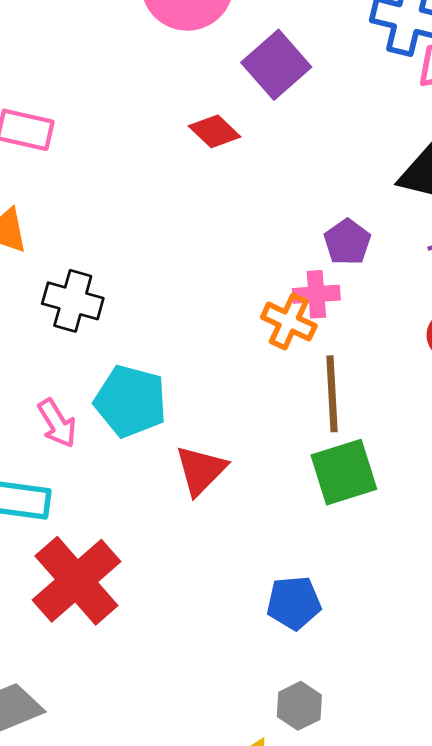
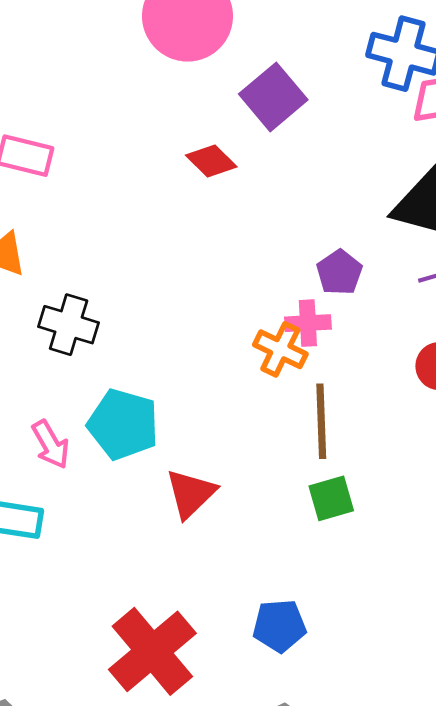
green square: (344, 472) -> (331, 498), size x0.7
red cross: (76, 581) -> (152, 651), moved

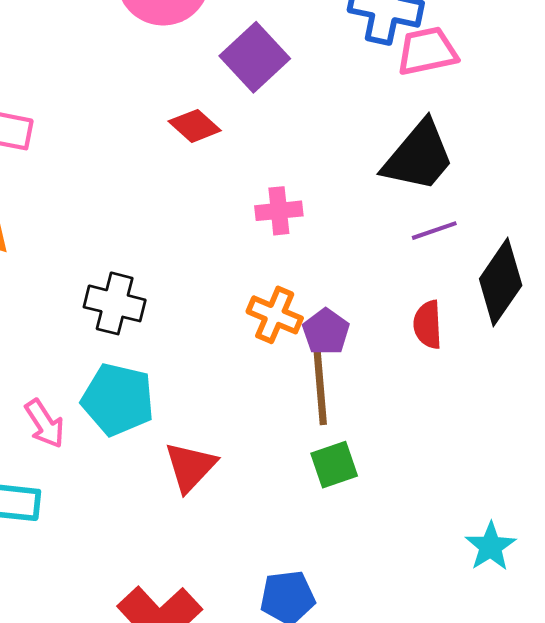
purple pentagon: (339, 272) -> (326, 332), moved
pink cross: (308, 323) -> (279, 211), moved
black cross: (69, 325) -> (115, 303), moved

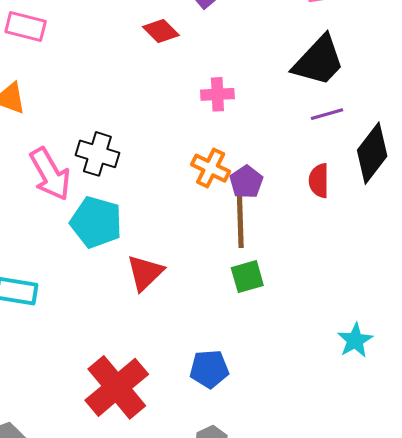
pink arrow: (45, 424) -> (50, 174), moved, size x1.5

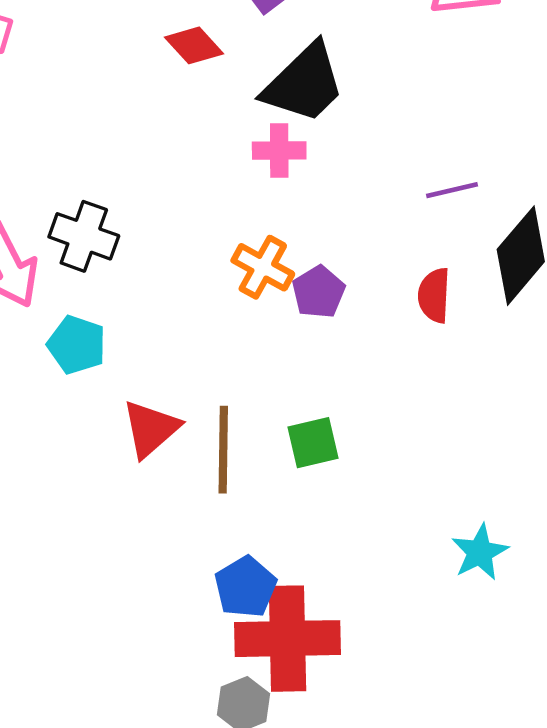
black trapezoid: (319, 61) -> (304, 83), moved
brown line: (240, 220) -> (223, 450), moved
cyan pentagon: (96, 222) -> (77, 345), size x0.7
blue pentagon: (209, 369) -> (246, 587), turned -30
red cross: (117, 387) -> (287, 639), moved, turned 36

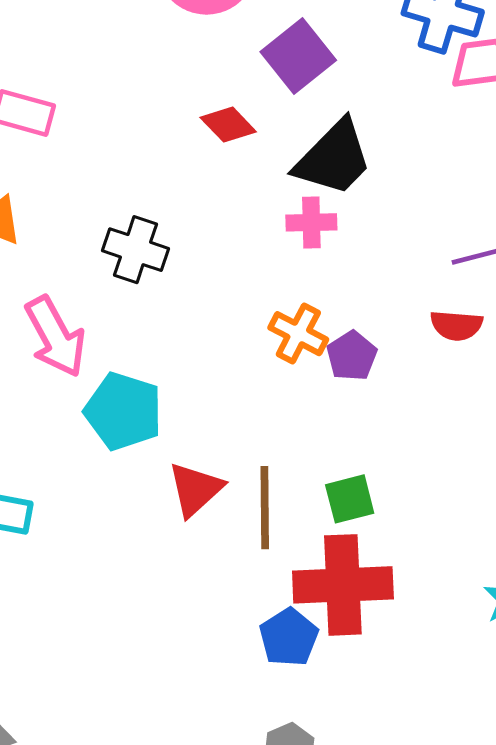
black cross: (84, 236) -> (135, 250), moved
red semicircle: (434, 295) -> (456, 325), moved, turned -87
cyan pentagon: (77, 345) -> (123, 411), size x1.4
red cross: (287, 639) -> (343, 585), moved

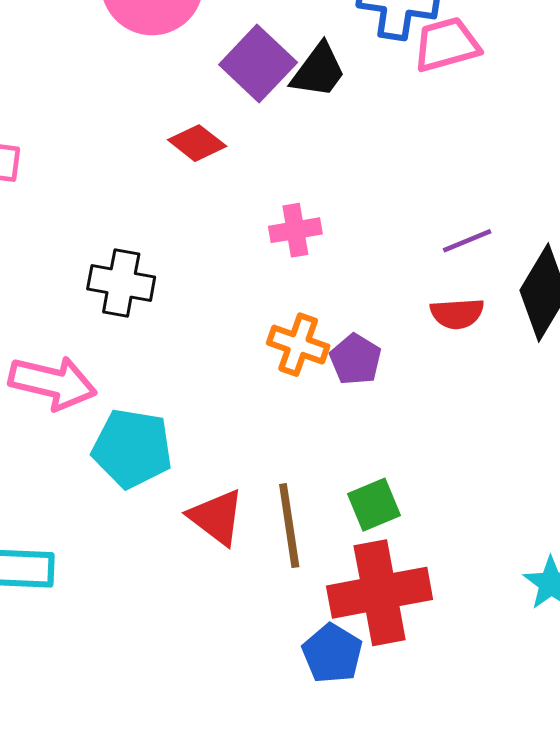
black trapezoid: (334, 158) -> (318, 71), moved, size x0.7
pink arrow: (55, 337) -> (53, 383), turned -40
red triangle: (195, 489) -> (216, 517), turned -32

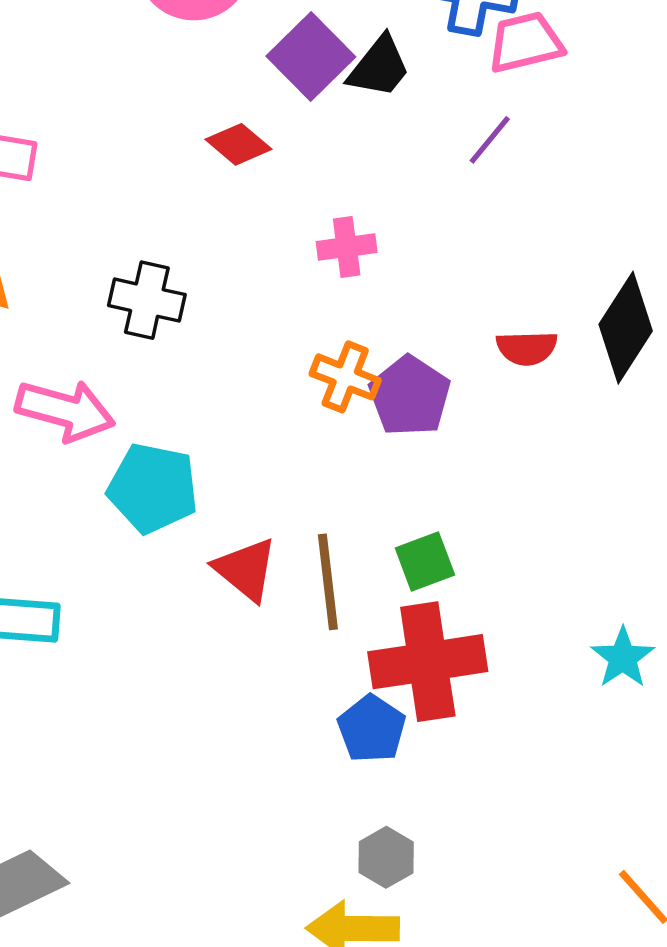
purple line: (467, 241) -> (490, 140), moved, turned -30
purple pentagon: (356, 359) -> (410, 396), size x1.4

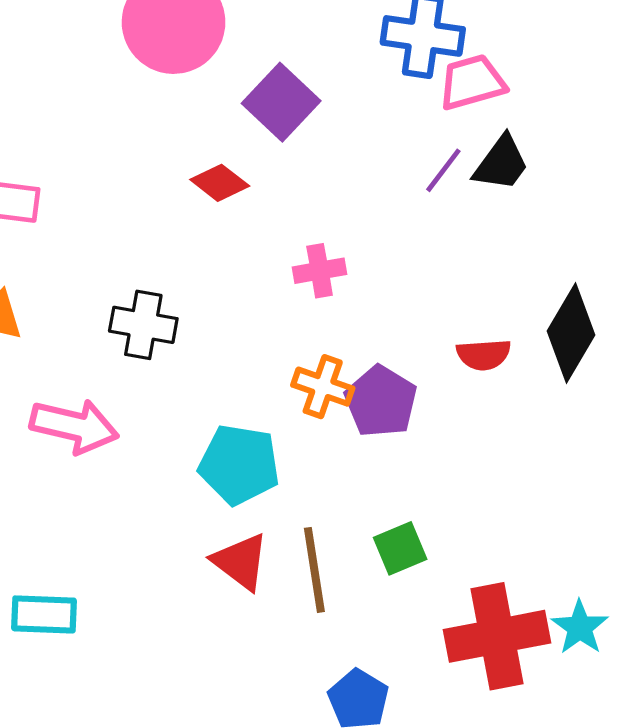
black trapezoid: (379, 67) -> (501, 163), moved
cyan pentagon: (153, 488) -> (239, 464), moved
red cross: (428, 662) -> (497, 636), moved

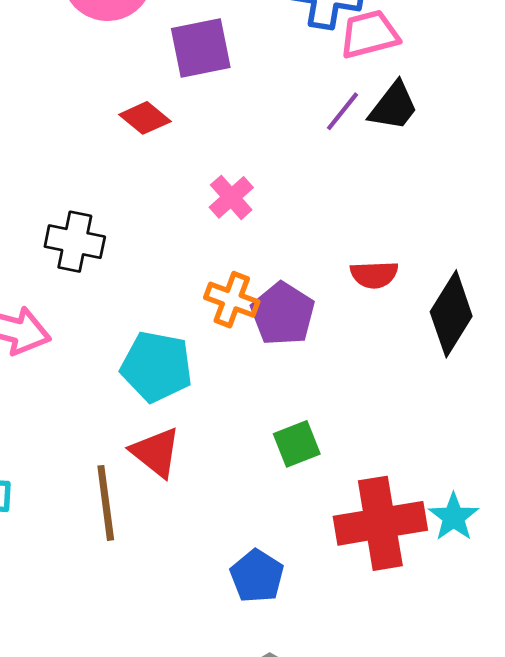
purple square: (281, 102) -> (201, 48), turned 34
pink cross: (320, 271) -> (231, 197), turned -33
black diamond: (571, 333) -> (451, 314), moved
brown line: (314, 570) -> (106, 503), moved

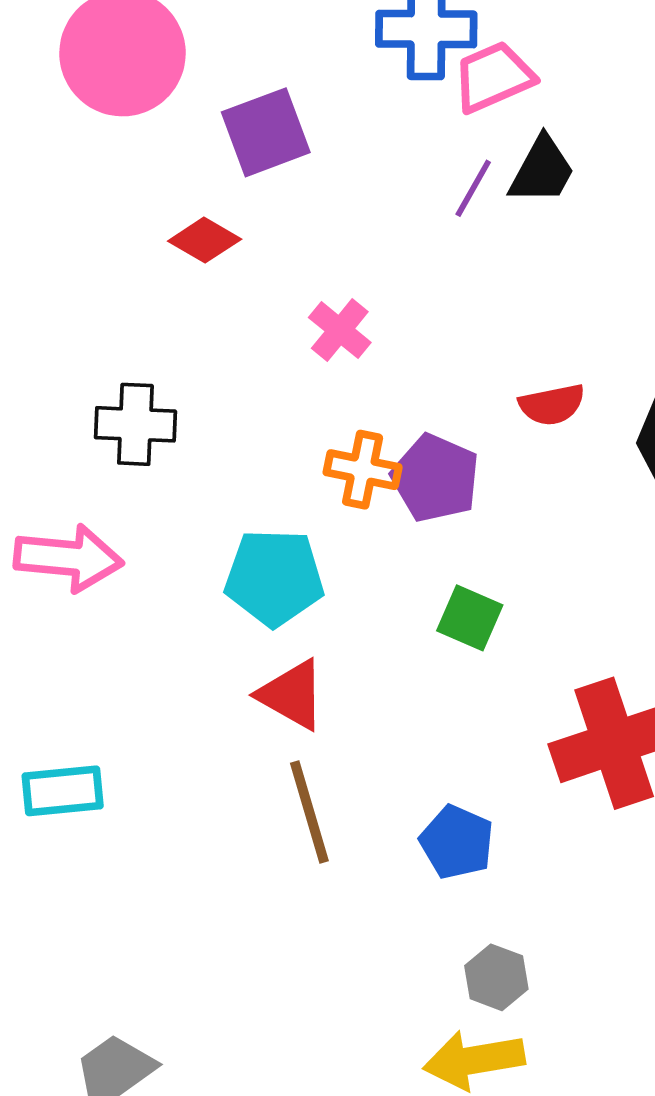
green square: (297, 444) -> (470, 618), moved, turned -36
brown line: (106, 503) -> (309, 812), moved

